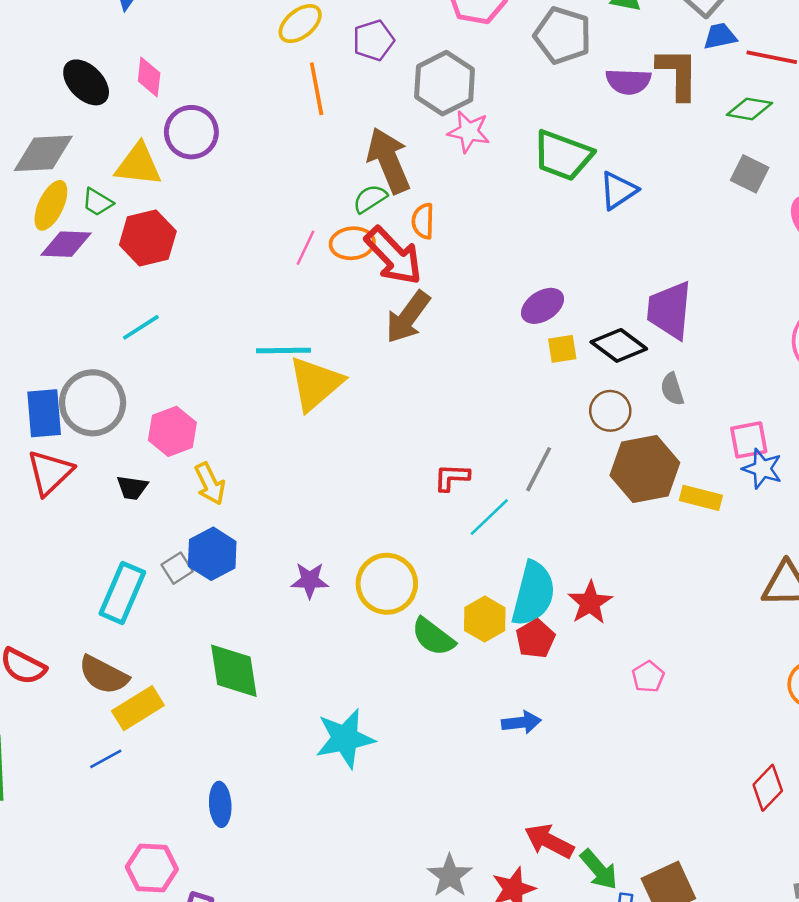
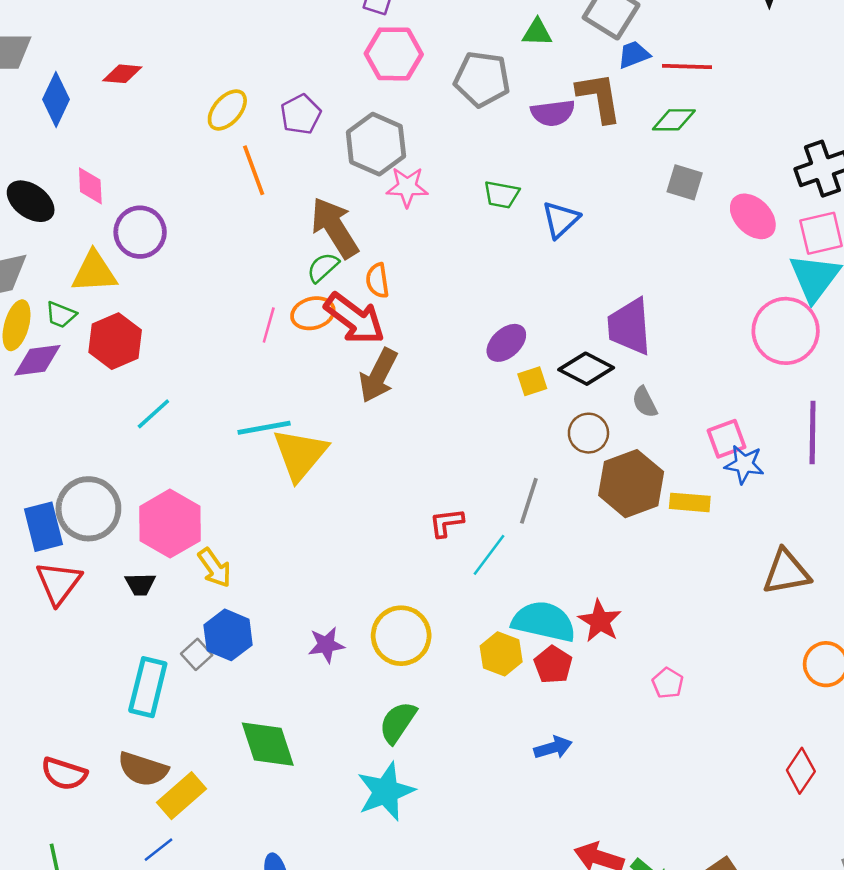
green trapezoid: (563, 155) -> (502, 195), size x0.6
cyan line: (141, 327) -> (153, 414), moved
pink hexagon: (172, 431) -> (170, 524), size x1.4
cyan semicircle: (533, 594) -> (544, 622), turned -82
green semicircle: (433, 637) -> (398, 722), moved, turned 96

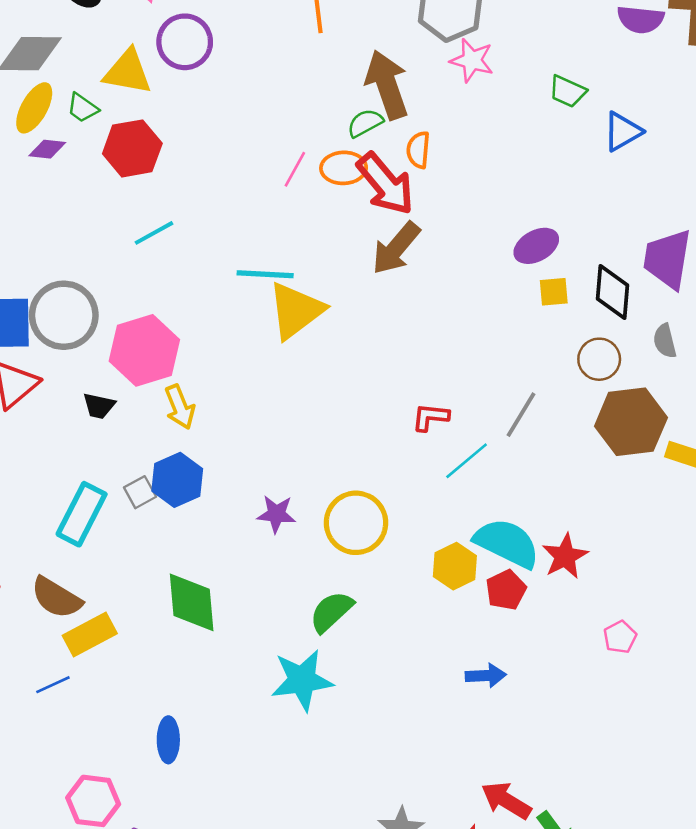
purple diamond: (37, 360) -> (47, 149), size x0.7
black diamond: (586, 369) -> (613, 292), turned 54

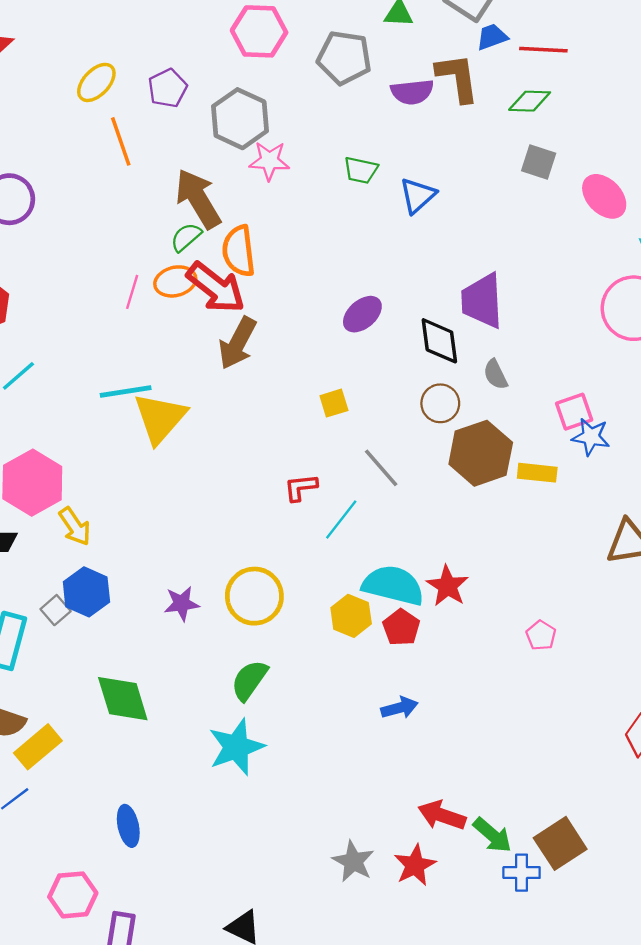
orange semicircle: (418, 150) -> (239, 251), size x1.5
yellow square: (554, 292) -> (334, 403), moved
gray line: (521, 415) -> (381, 468), turned -60
pink pentagon: (620, 637) -> (541, 635), moved

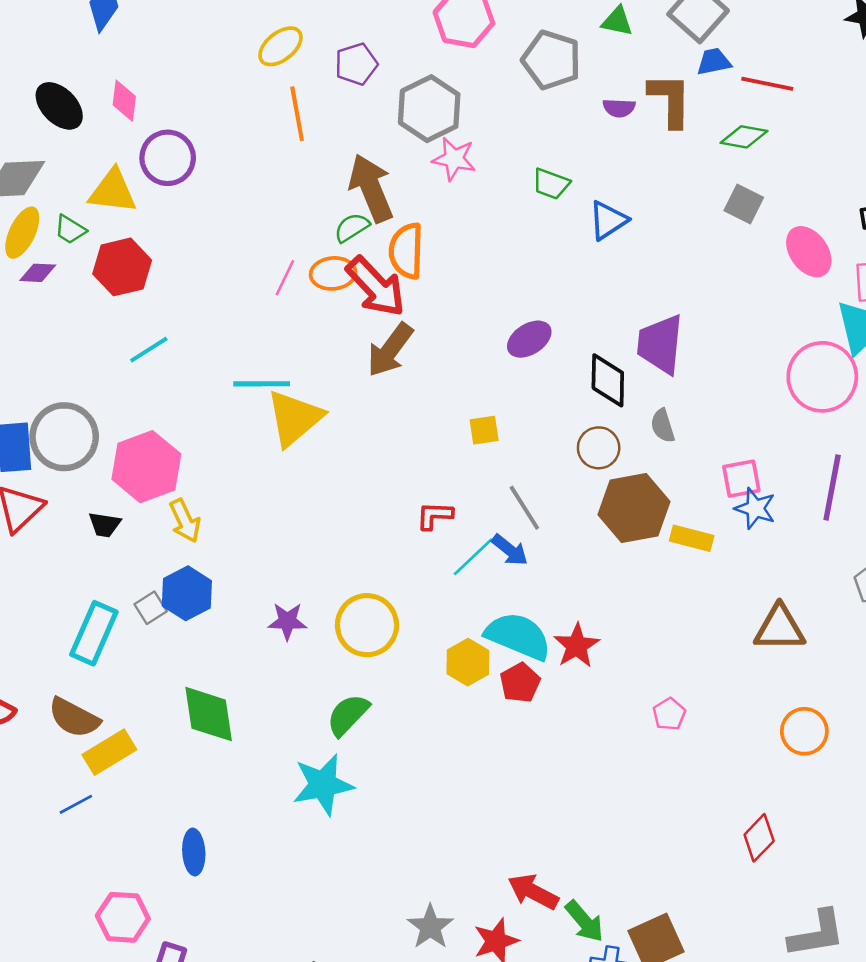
purple semicircle: (412, 92) -> (619, 108), size x0.7
blue arrow: (400, 708) -> (510, 550), moved, turned 45

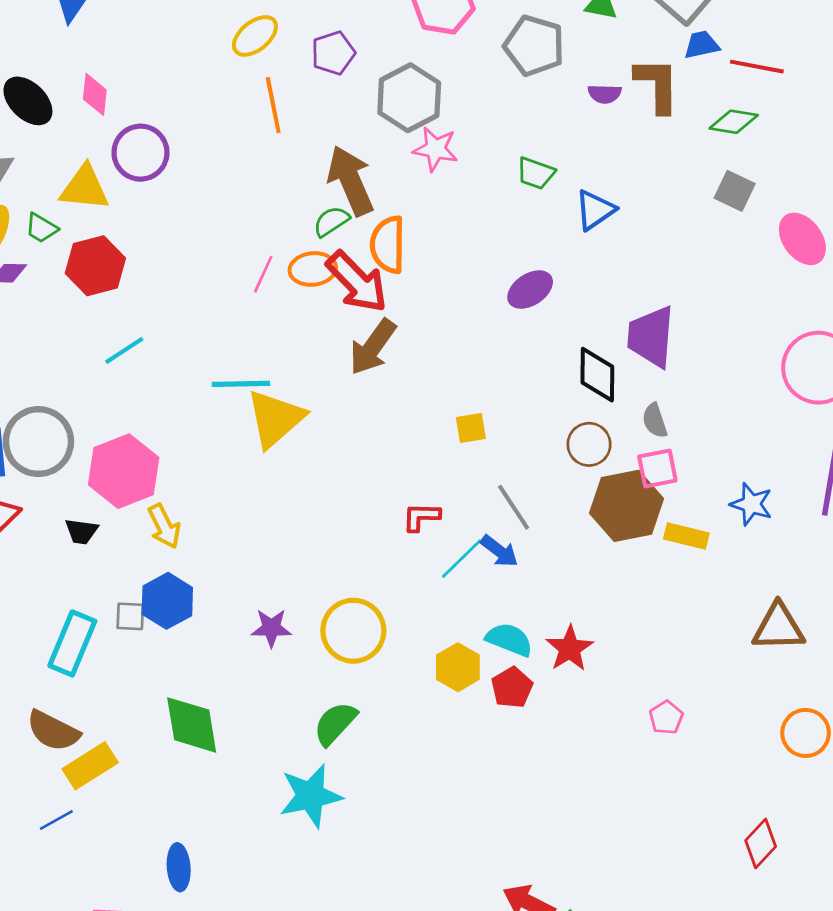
purple ellipse: (529, 339) -> (530, 290), moved
pink square: (741, 479) -> (657, 469), moved
gray square: (151, 608) -> (130, 616), turned 36
cyan semicircle: (518, 636) -> (509, 640), size x0.7

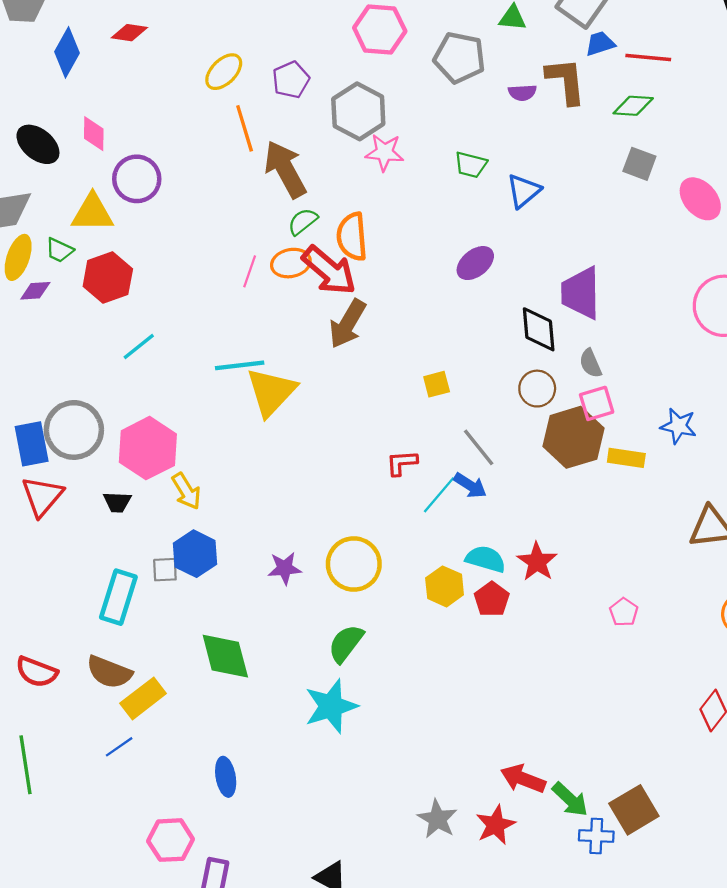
brown arrow: (351, 181) -> (285, 169), moved

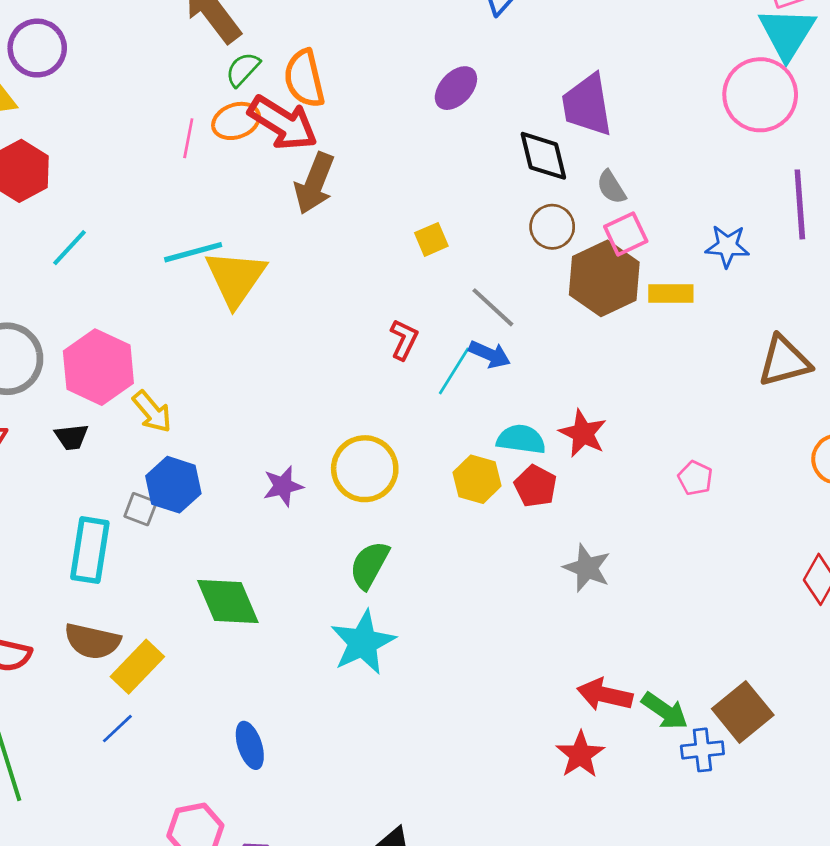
red L-shape: (402, 463) -> (404, 340), turned 128
gray square: (165, 570) -> (141, 509), turned 32
gray star: (437, 819) -> (587, 568), moved

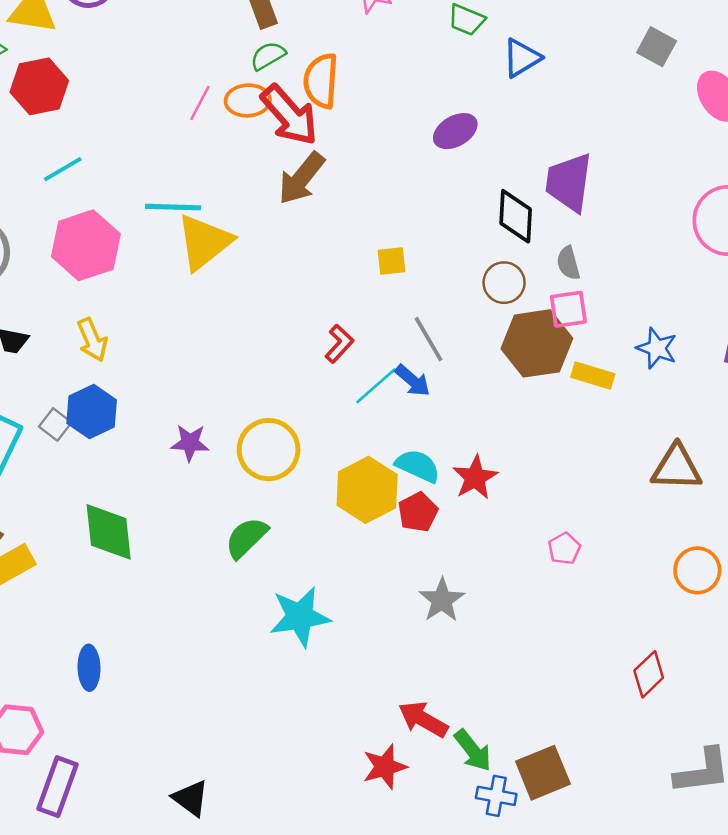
pink hexagon: (98, 367) -> (86, 245), moved
yellow hexagon: (477, 479) -> (367, 490), size x1.4
cyan star: (363, 642) -> (300, 617), moved

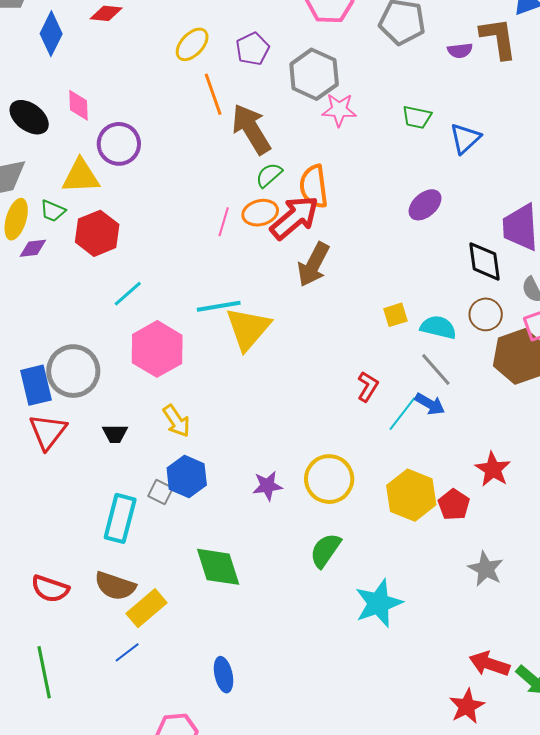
red arrow: (289, 115) -> (295, 218), turned -78
cyan semicircle: (418, 466) -> (438, 327), moved

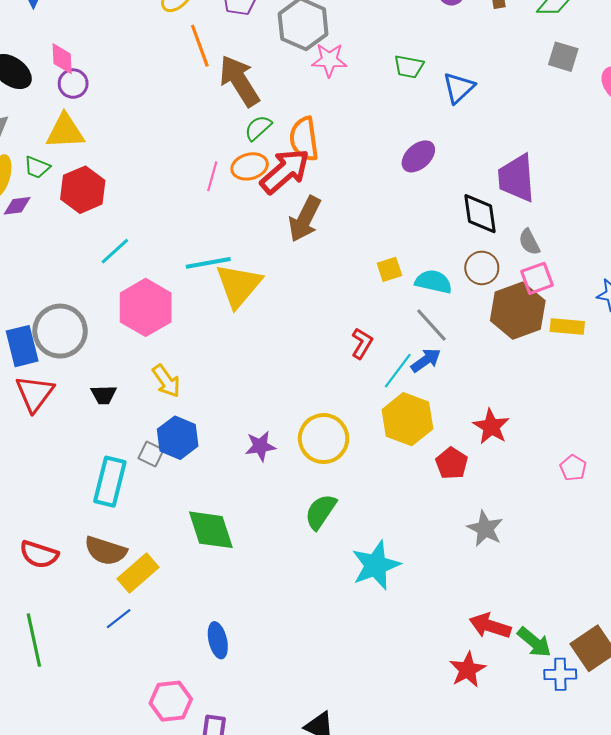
purple circle: (119, 144) -> (73, 84), moved, size x0.7
blue arrow: (430, 404) -> (426, 360), turned -64
yellow hexagon: (411, 495) -> (407, 419), moved

